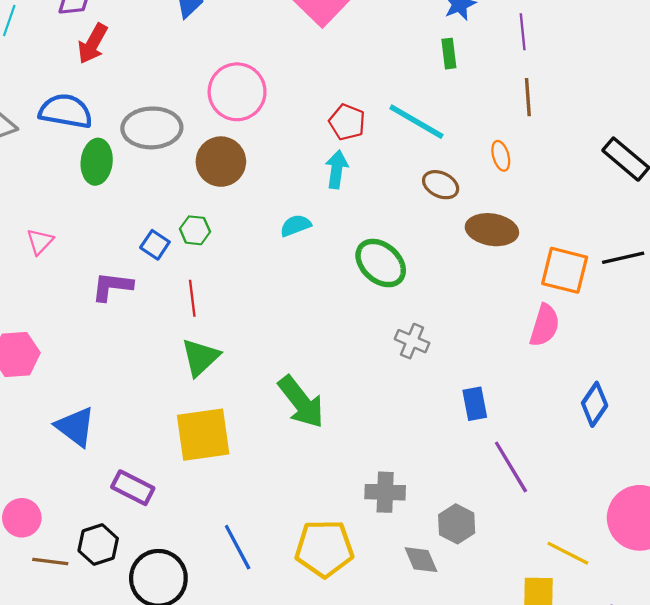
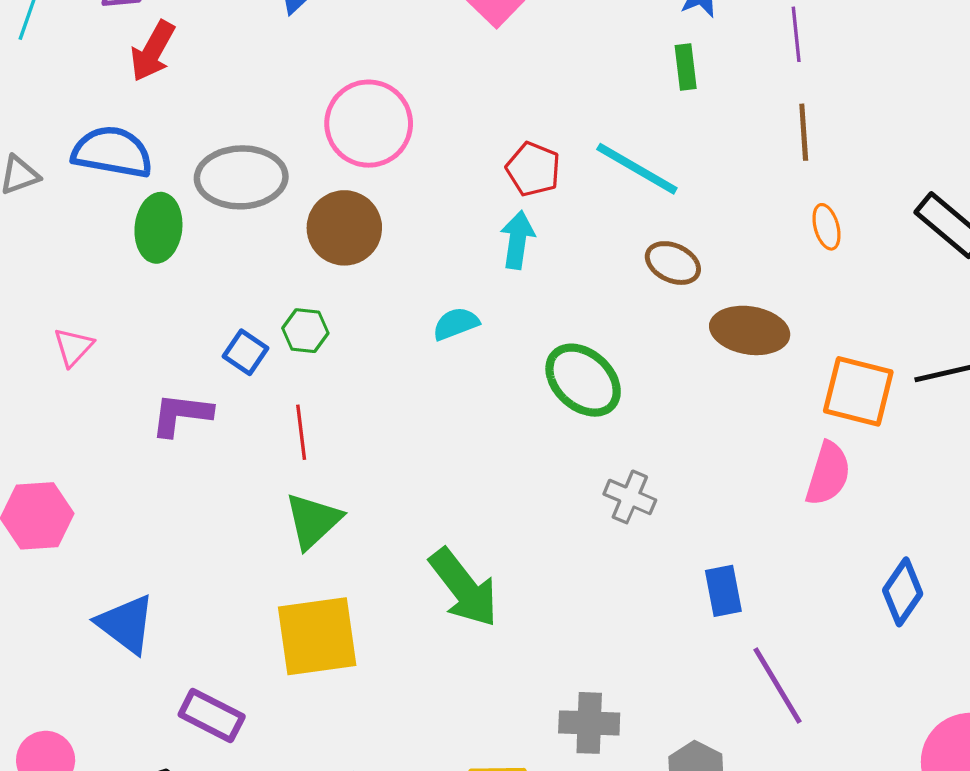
orange ellipse: (501, 156) -> (826, 227), moved

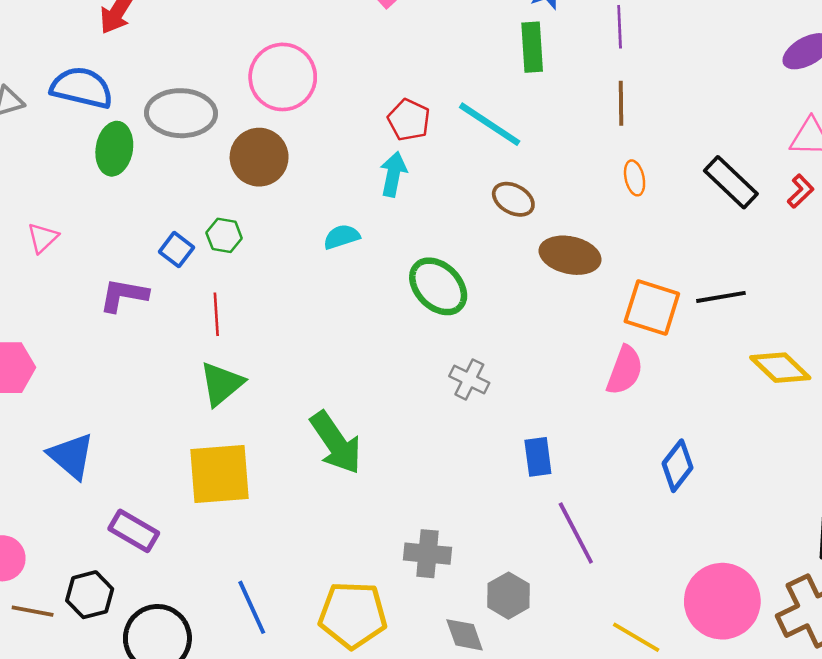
green rectangle: (686, 67) -> (532, 47), size x1.4

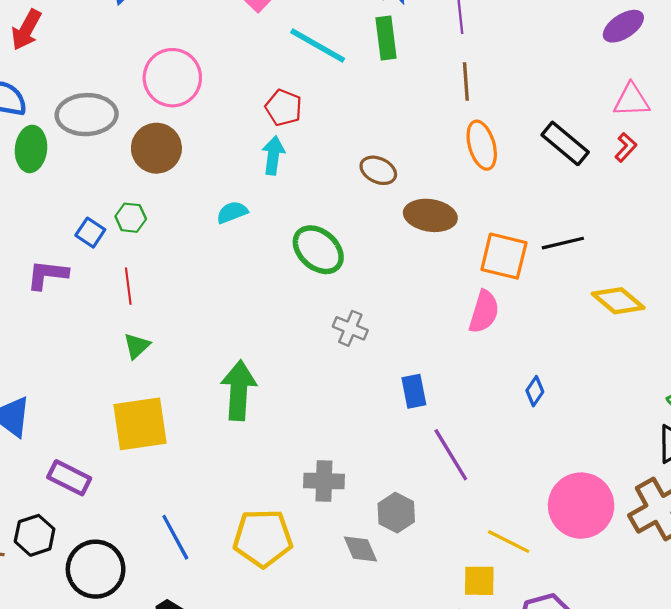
cyan line: (490, 124) -> (318, 46), moved
orange ellipse: (635, 178) -> (482, 145), size x1.6
green triangle: (222, 384) -> (137, 346), size x0.7
green arrow: (336, 443) -> (239, 390), turned -138
blue diamond: (677, 466) -> (535, 391), size x0.7

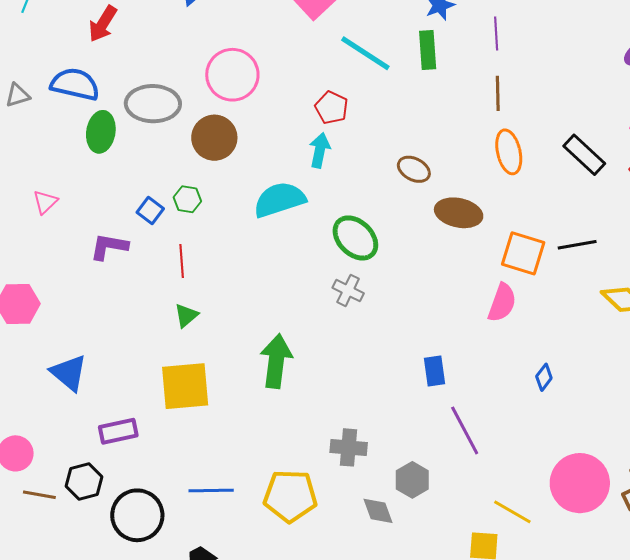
cyan semicircle: (232, 212) -> (279, 200), size x1.8
gray cross: (350, 328) -> (348, 290), moved
purple rectangle: (69, 478) -> (118, 431), turned -42
blue line: (175, 537) -> (211, 491), turned -66

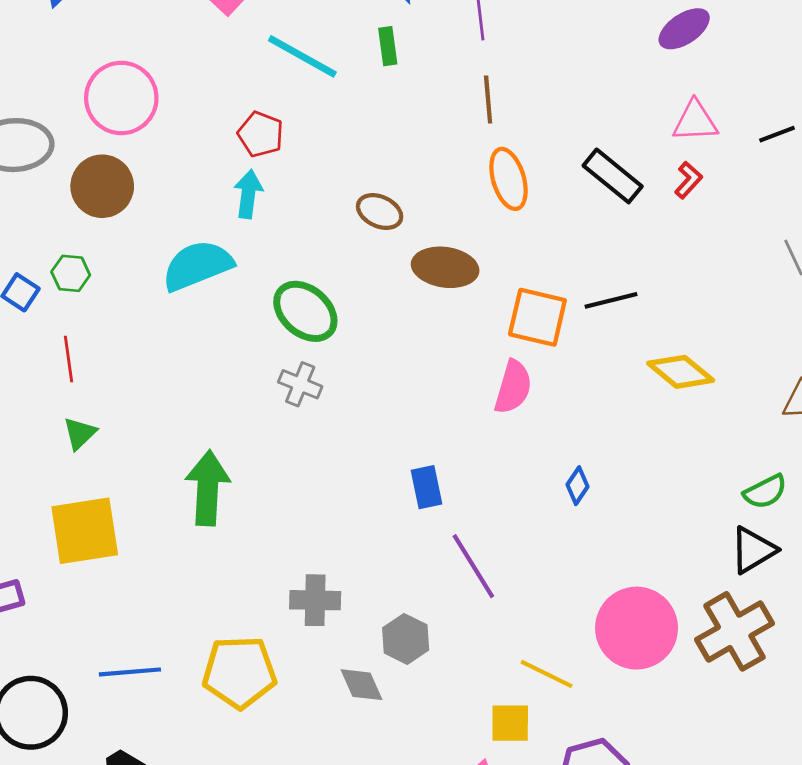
green rectangle: (428, 50) -> (388, 46), size x0.7

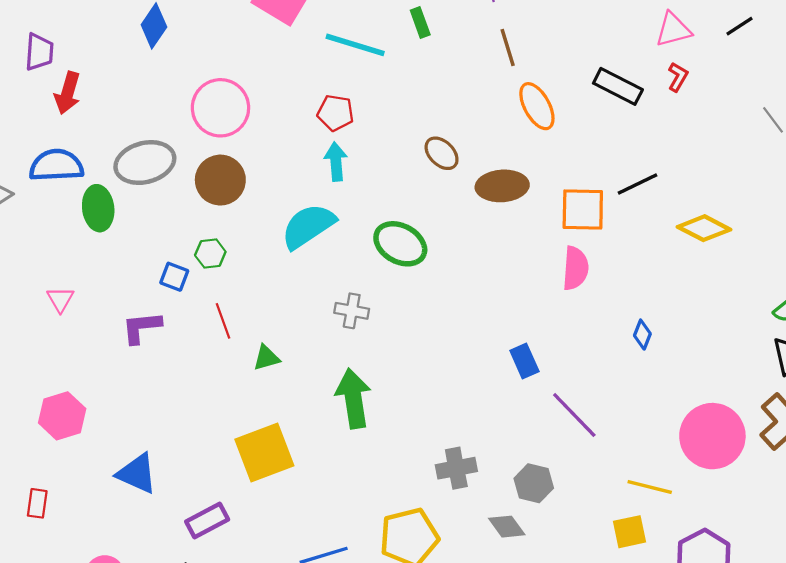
brown ellipse: (380, 211) -> (442, 153), turned 32
gray cross: (300, 384) -> (352, 311), moved
green triangle: (80, 433) -> (266, 358), moved, turned 40

